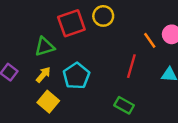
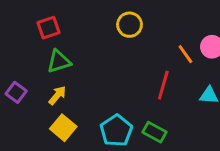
red square: (71, 23) -> (49, 28), moved, size x0.7
cyan pentagon: (76, 76) -> (116, 131), moved

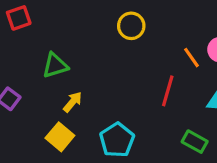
red square: (49, 28) -> (19, 18), moved
yellow arrow: (57, 95) -> (73, 102), moved
green rectangle: (155, 132) -> (195, 142), moved

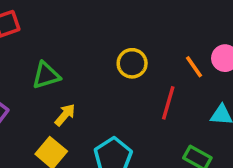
yellow circle: (131, 26) -> (132, 63), moved

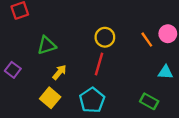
red line: (168, 103) -> (99, 64), moved

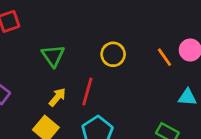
green triangle: (47, 45) -> (53, 56), moved, turned -48
red line: (99, 64) -> (87, 91), moved

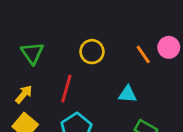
yellow arrow: (57, 97) -> (24, 94), moved
cyan triangle: (187, 97) -> (128, 94), moved

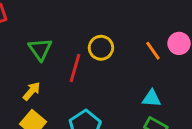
red line: (66, 89) -> (75, 68), moved
cyan triangle: (128, 94) -> (152, 98), moved

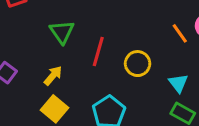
yellow circle: (101, 48) -> (138, 64), moved
cyan triangle: (152, 98) -> (178, 83), turned 48

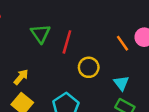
green triangle: (62, 32) -> (40, 34), moved
red line: (98, 51) -> (67, 42), moved

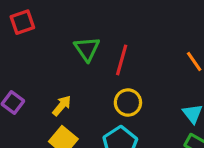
yellow circle: (89, 67) -> (128, 102), moved

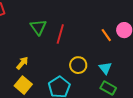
yellow circle: (128, 102) -> (78, 65), moved

